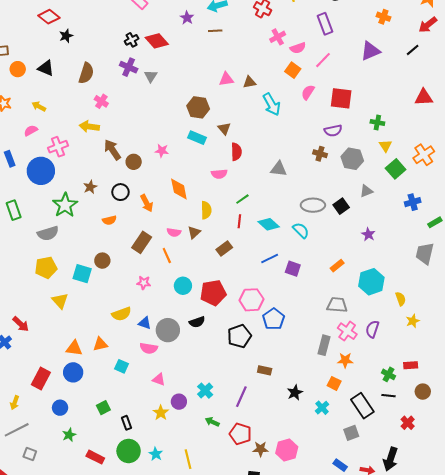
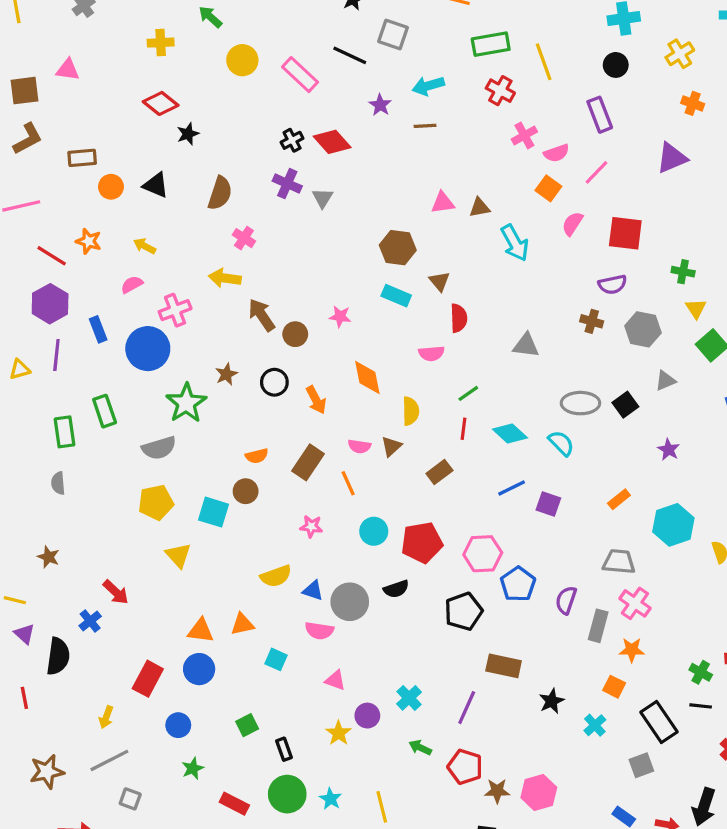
orange semicircle: (109, 220) -> (257, 456), moved
purple semicircle: (372, 329) -> (566, 600), moved
brown rectangle: (265, 370) -> (504, 666), size x1.5

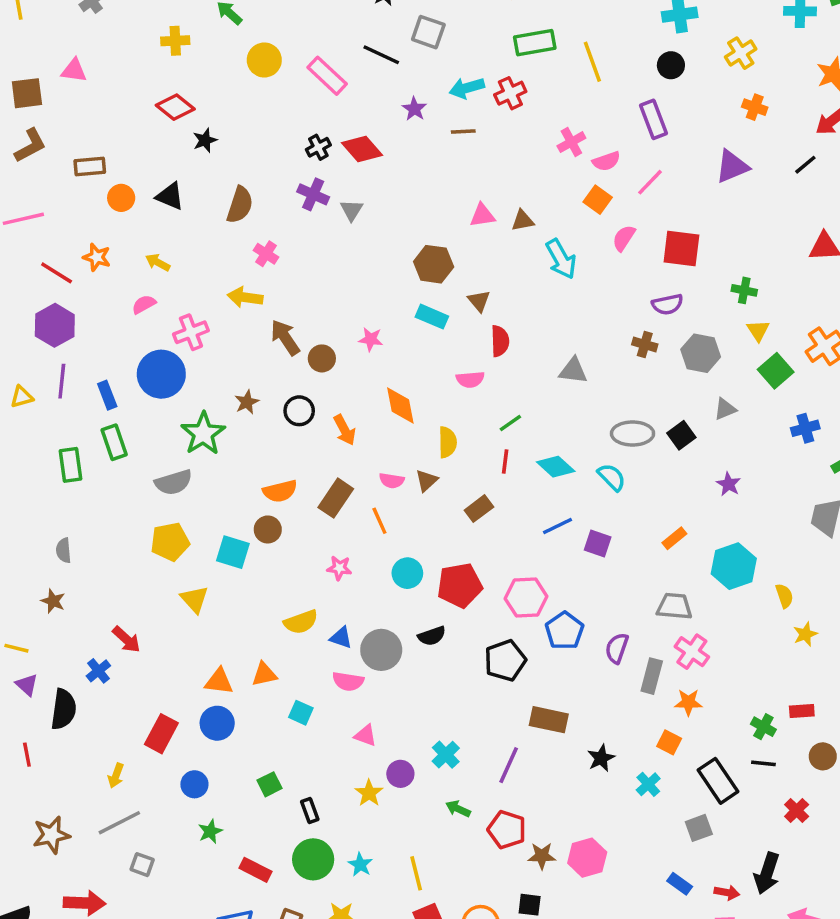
red cross: (500, 91) -> (510, 93), moved, turned 36
blue rectangle: (98, 329) -> (107, 395), moved
orange semicircle: (257, 456) -> (280, 491), size x1.4
gray semicircle: (58, 483) -> (64, 550), moved

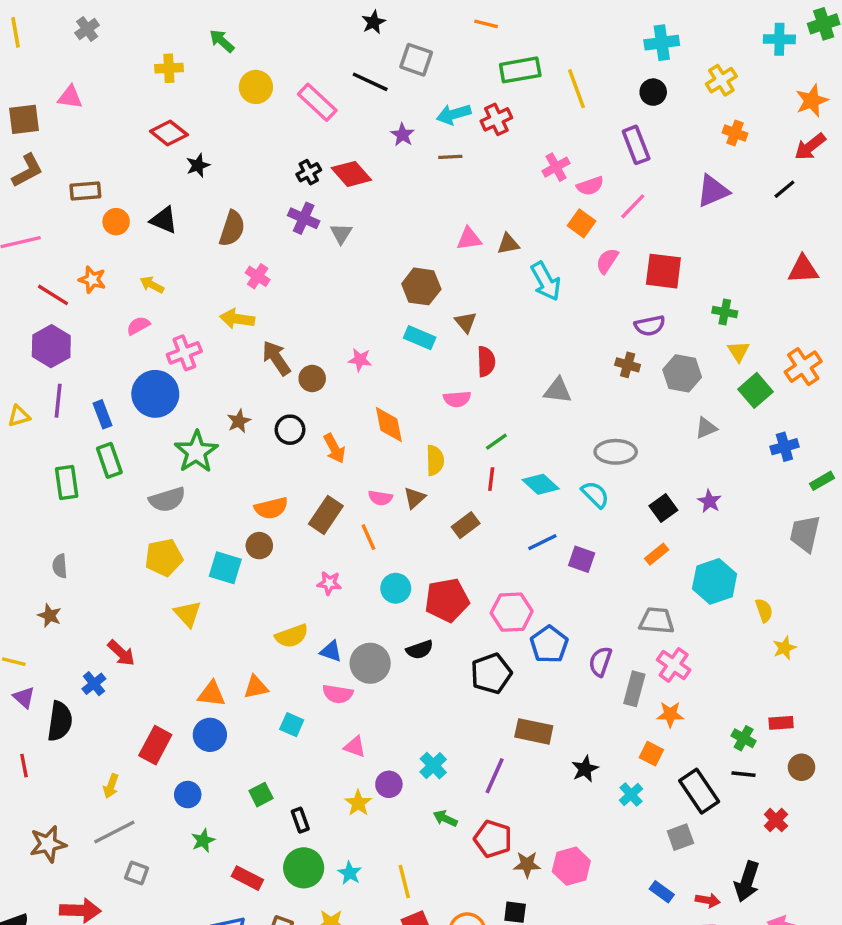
black square: (681, 435) -> (663, 508), moved

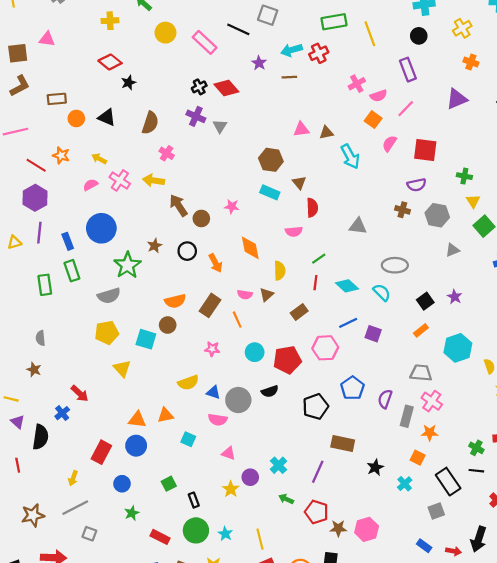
pink cross: (184, 353) -> (120, 180), moved, turned -36
pink hexagon: (512, 612) -> (325, 348), moved

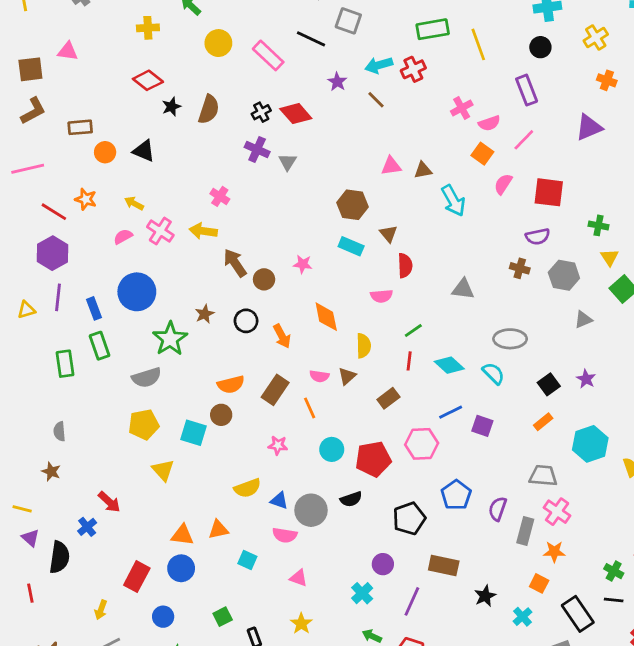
brown line: (289, 77) -> (376, 100), turned 48
brown semicircle: (150, 123) -> (209, 109), moved
purple circle: (250, 477) -> (383, 564), moved

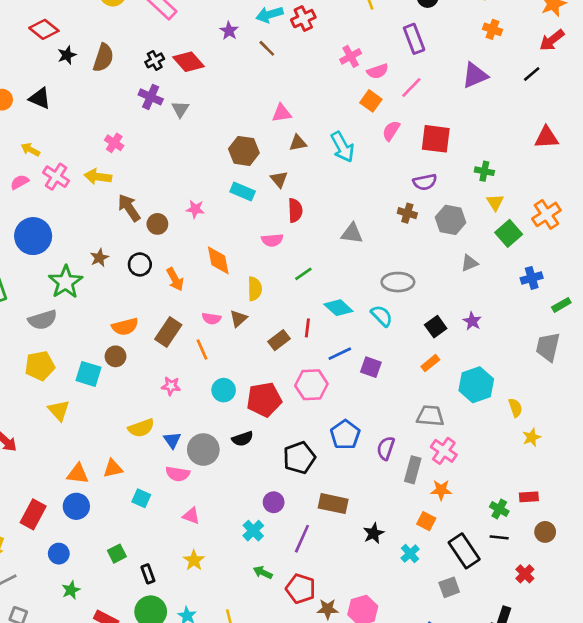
brown triangle: (423, 170) -> (298, 143), moved
red line: (409, 361) -> (307, 328), moved
blue triangle: (279, 501) -> (172, 440), turned 36

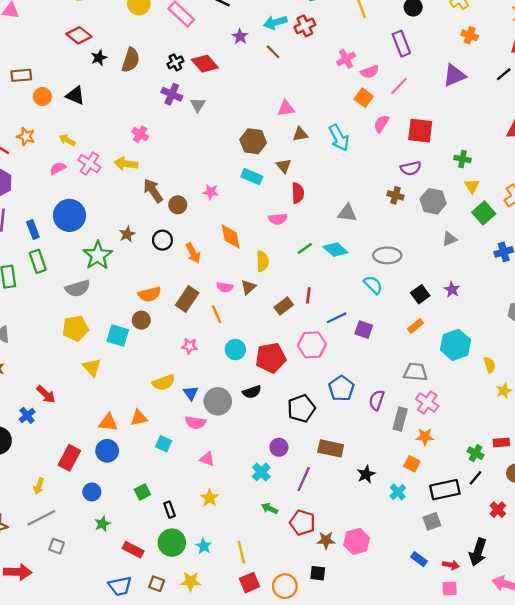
cyan diamond: (338, 308) -> (335, 250), moved
black line: (499, 537) -> (475, 478), turned -56
black rectangle: (464, 551) -> (445, 490), turned -68

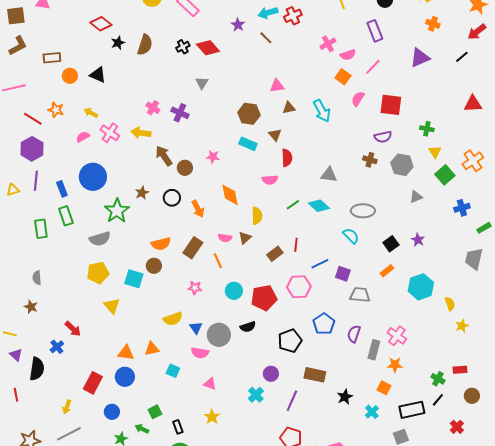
purple cross: (172, 94) -> (180, 113), moved
gray trapezoid: (415, 372) -> (360, 295), moved
green arrow: (270, 508) -> (142, 429), moved

